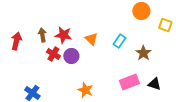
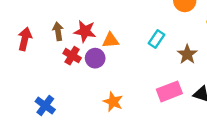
orange triangle: (91, 39) -> (111, 40), moved, turned -48

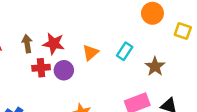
orange triangle: (111, 40) -> (90, 53), moved, turned -36
red cross: (72, 56) -> (41, 68), turned -36

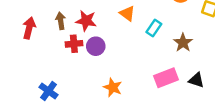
orange triangle: (90, 53) -> (127, 13), moved, turned -42

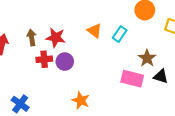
cyan rectangle: (154, 28) -> (120, 34), moved
pink rectangle: (166, 78) -> (132, 79), moved, turned 35
black triangle: (196, 80) -> (161, 76), moved

